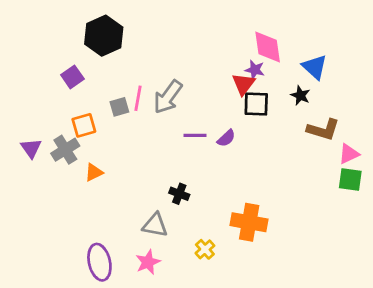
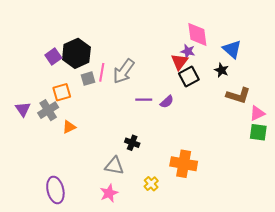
black hexagon: (104, 36) -> (76, 53), moved
black square: (256, 104) -> (189, 76), turned -30
purple ellipse: (99, 262) -> (55, 190), moved

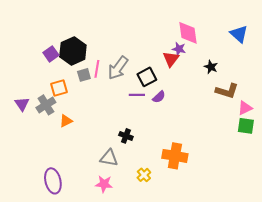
blue triangle: (232, 49) -> (239, 34), moved
black square: (189, 76) -> (147, 77), moved
pink star: (109, 193) -> (104, 184), turned 30

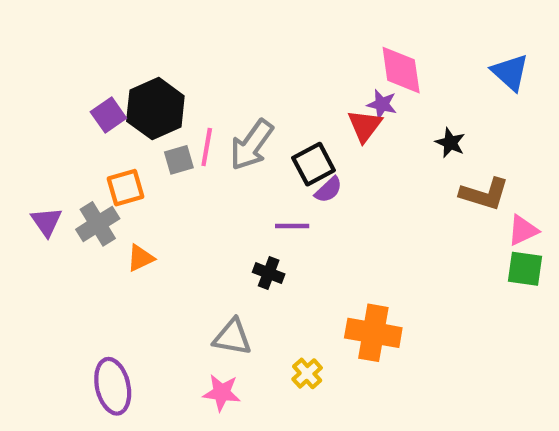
purple line: (137, 95) -> (292, 226), moved
purple semicircle: (159, 97) -> (328, 190), moved
black cross: (126, 136) -> (269, 273), moved

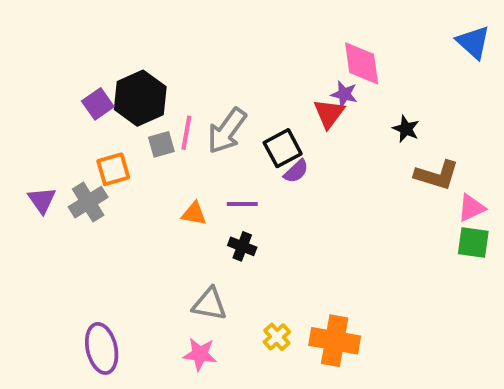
blue triangle: (510, 72) -> (473, 42), moved
purple line: (292, 226) -> (242, 204), moved
orange triangle: (140, 258) -> (194, 214), moved, turned 36
orange cross: (373, 333) -> (335, 341), moved

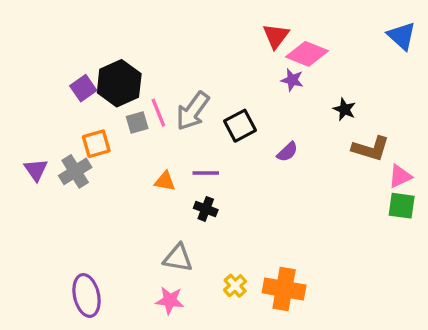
pink diamond: (362, 63) -> (307, 54), turned -60
red triangle: (329, 113) -> (276, 36), moved
pink line: (186, 133) -> (158, 113), turned -32
purple semicircle: (296, 171) -> (287, 152), moved

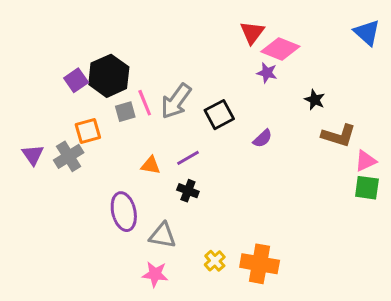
purple line: (206, 173) -> (188, 158), turned -30
purple ellipse: (87, 295) -> (124, 212), moved

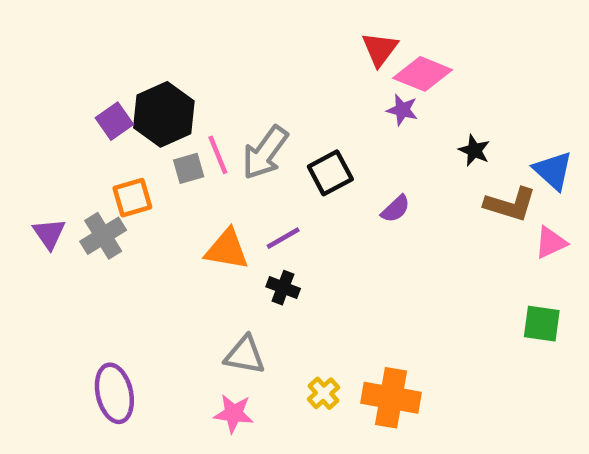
blue triangle: (367, 33) -> (553, 171), moved
orange triangle: (151, 165) -> (227, 249), size x1.5
green square: (367, 188) -> (542, 324), moved
purple ellipse: (124, 212) -> (114, 393), moved

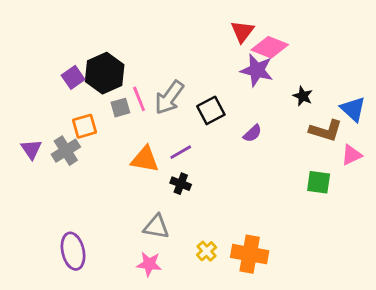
purple star: (402, 110) -> (257, 70), size x1.6
green square: (542, 324) -> (319, 182), moved

